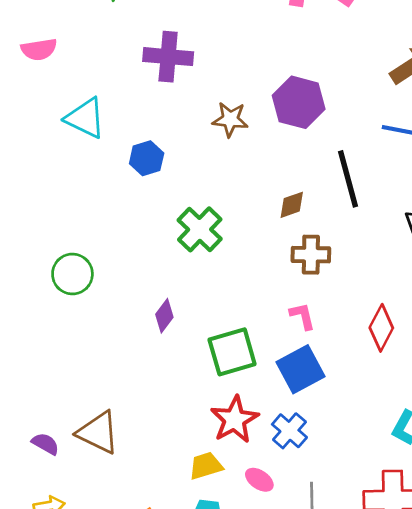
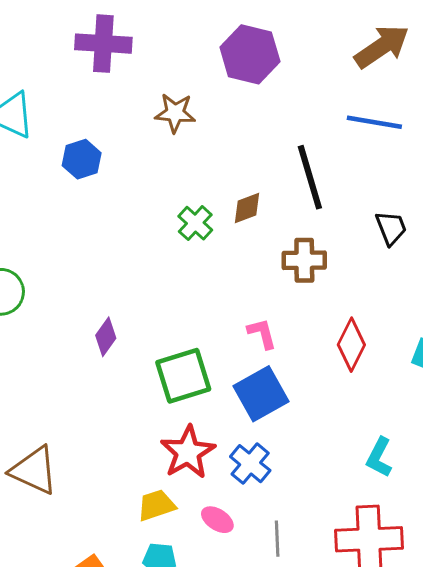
purple hexagon: (299, 102) -> (250, 54), moved
green cross: (200, 229) -> (195, 223), moved, size x0.7
brown cross: (311, 255) -> (304, 260), moved

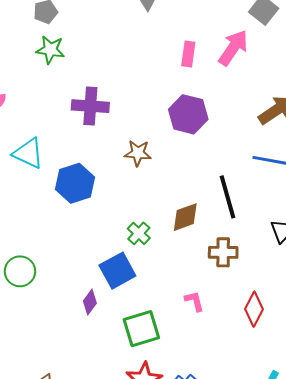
blue hexagon: (82, 159) -> (75, 183), size x1.5
brown diamond: (247, 208) -> (185, 217), size x1.4
green cross: (195, 223) -> (139, 233), moved
blue square: (261, 394) -> (117, 271), moved

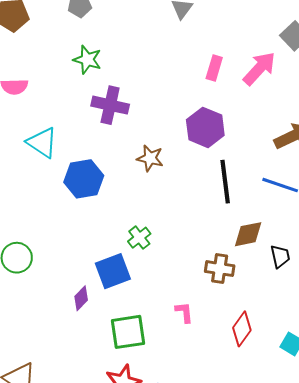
green star: (50, 50) -> (87, 60), moved
black line: (227, 197) -> (225, 182), moved
brown diamond: (185, 217) -> (248, 234), moved

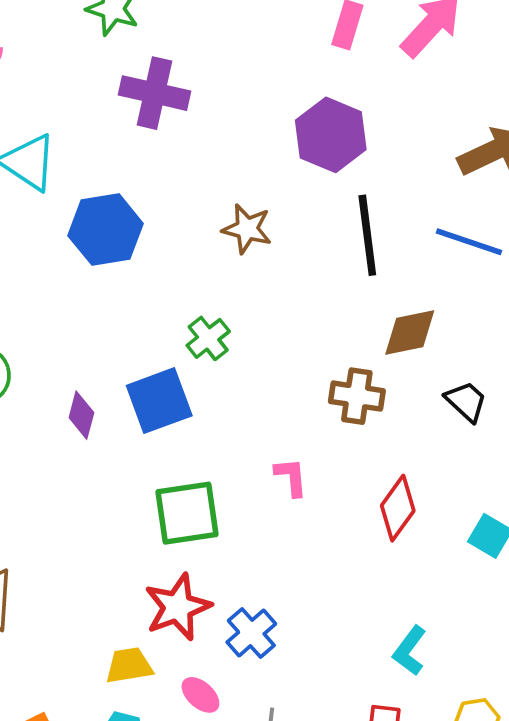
brown star: (150, 158) -> (247, 229), moved
black trapezoid: (280, 256) -> (466, 401), moved, turned -35
purple diamond: (81, 298) -> (81, 415), moved, turned -30

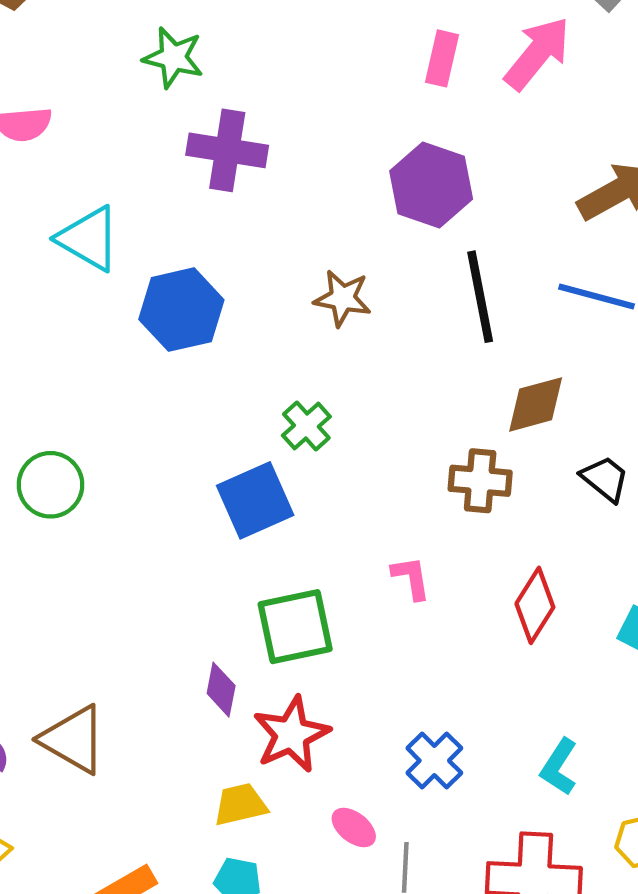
purple diamond: (81, 415) -> (221, 690), moved
blue cross: (251, 633) -> (434, 761), moved
pink ellipse: (200, 695) -> (354, 827), moved

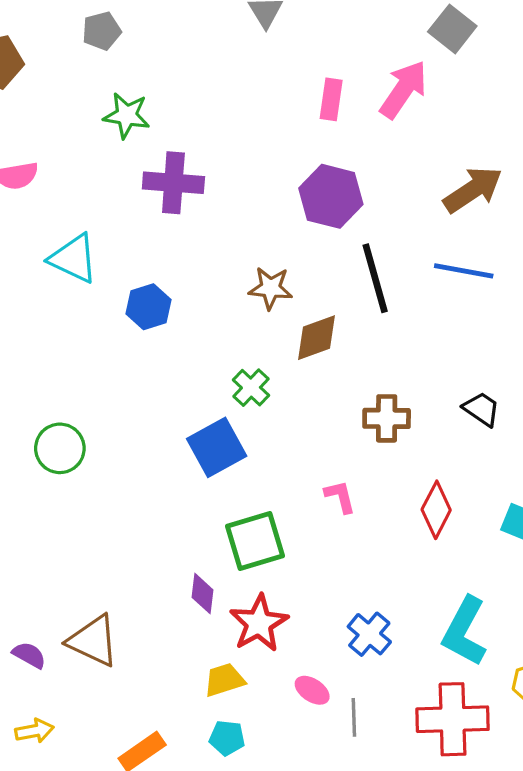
blue hexagon: (181, 310) -> (149, 307), size x0.7
brown diamond: (536, 404) -> (317, 338), moved
cyan L-shape: (559, 767) -> (465, 631), size x1.6

